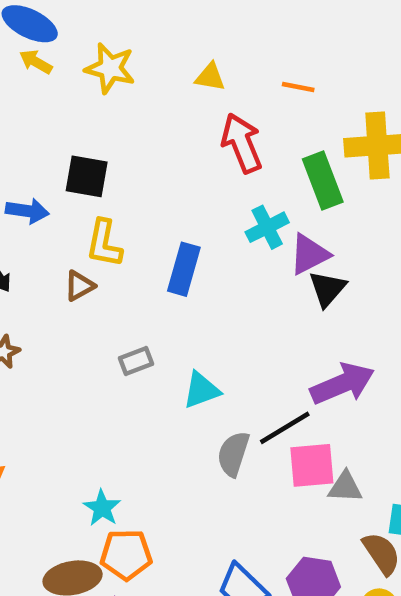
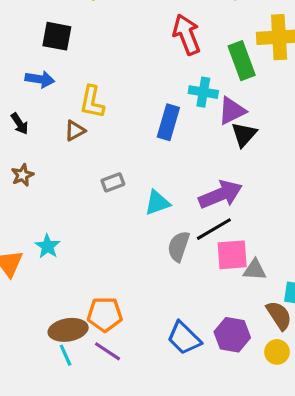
black square: (87, 176) -> (57, 36), moved
cyan cross: (267, 227) -> (203, 92), turned 36
blue rectangle: (184, 269) -> (168, 122), moved
purple arrow: (342, 384) -> (220, 195), moved
cyan star: (102, 508) -> (47, 246), moved

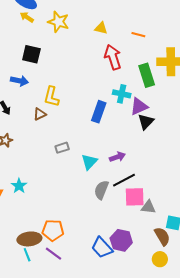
purple arrow: (220, 195) -> (117, 157), moved, size x0.6
cyan triangle: (157, 203) -> (89, 162), turned -30
purple hexagon: (232, 335) -> (121, 240), moved

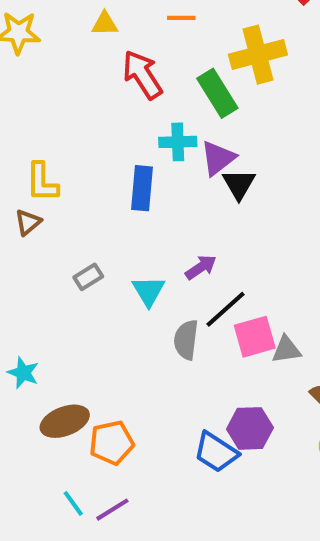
brown ellipse: (29, 239) -> (65, 421), moved
purple line: (54, 254) -> (112, 510), moved, turned -54

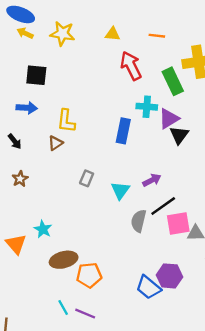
gray rectangle: (88, 277) -> (87, 178), turned -42
purple line: (112, 510) -> (85, 314), turned 48

